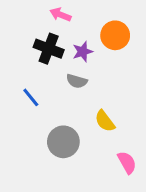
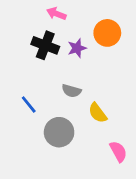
gray semicircle: (77, 81) -> (71, 91), moved
blue line: (31, 97) -> (29, 105), moved

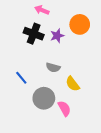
pink semicircle: (118, 151) -> (64, 108), moved

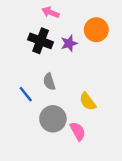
gray semicircle: (53, 67) -> (49, 82), moved, turned 56

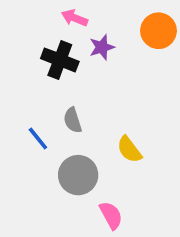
orange circle: (96, 30) -> (159, 31), moved
purple star: (69, 43) -> (102, 47), moved
pink semicircle: (78, 131) -> (111, 215), moved

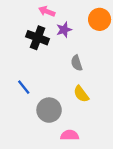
gray semicircle: (73, 120) -> (77, 63), moved
pink semicircle: (111, 215) -> (70, 135), turned -60

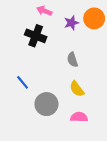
purple star: (64, 30) -> (71, 23), moved
pink semicircle: (70, 135) -> (79, 117), moved

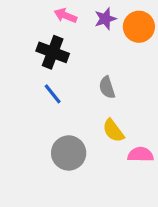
purple star: (71, 23) -> (105, 19), moved
blue line: (23, 82) -> (53, 94), moved
pink semicircle: (79, 117) -> (141, 155), moved

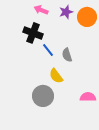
blue line: (53, 94) -> (48, 50), moved
yellow semicircle: (113, 131) -> (56, 76), moved

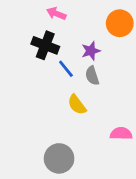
purple star: (66, 12) -> (91, 51), moved
gray circle: (43, 96) -> (59, 158), moved

